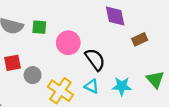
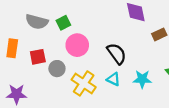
green square: (39, 27) -> (63, 23), turned -32
pink circle: (68, 43) -> (77, 45), moved

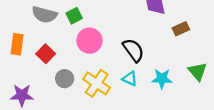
red square: (38, 57) -> (46, 54), turned -35
gray circle: (57, 69) -> (65, 79), moved

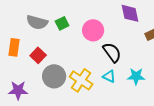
pink circle: (90, 41) -> (93, 30), moved
gray circle: (65, 79) -> (54, 76), size x1.5

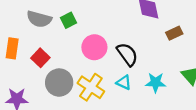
pink circle: (93, 30) -> (94, 47), moved

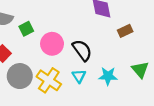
green square: (69, 20) -> (26, 29), moved
cyan triangle: (124, 83) -> (79, 76), turned 32

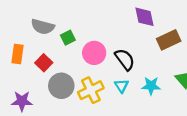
brown rectangle: (125, 31) -> (169, 40), size x1.5
yellow cross: (49, 80) -> (91, 90), turned 30

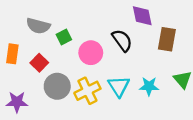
brown rectangle: (169, 40) -> (167, 39), turned -55
black semicircle: (125, 59) -> (122, 40), moved
cyan triangle: (122, 86) -> (119, 86), size x1.5

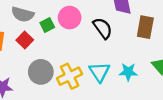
pink circle: (91, 53) -> (70, 18), moved
red square: (39, 63) -> (25, 40), moved

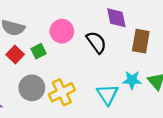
green square: (47, 25) -> (39, 51), moved
cyan triangle: (99, 72) -> (107, 95), moved
cyan star: (128, 72) -> (132, 80), moved

